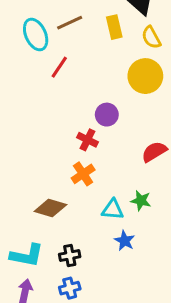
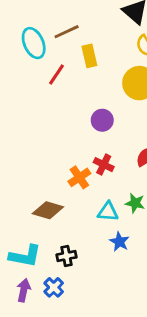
yellow rectangle: (114, 27) -> (89, 56), moved
red cross: (88, 140) -> (104, 165), moved
blue cross: (70, 288) -> (54, 287), moved, turned -30

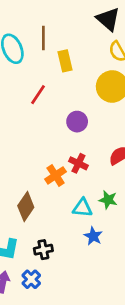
brown line: (67, 32) -> (43, 38), turned -65
red line: (57, 75) -> (38, 95), moved
brown diamond: (48, 210) -> (26, 206), turned -72

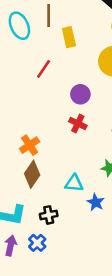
red cross: (78, 163) -> (78, 124), moved
orange cross: (56, 175) -> (30, 145), moved
cyan triangle: (82, 208) -> (74, 183), moved

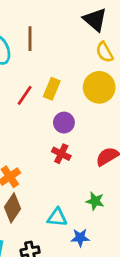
yellow rectangle: (69, 37) -> (52, 89), moved, turned 36
blue star: (96, 202) -> (80, 238), turned -30

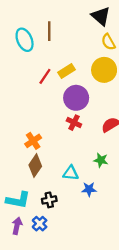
yellow rectangle: (52, 89) -> (66, 71), turned 35
purple circle: (64, 123) -> (76, 98), size x1.5

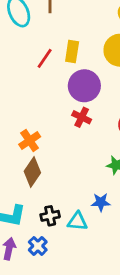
yellow rectangle: (66, 71) -> (72, 52), turned -49
cyan triangle: (71, 173) -> (77, 221), moved

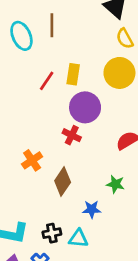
red cross: (82, 117) -> (72, 135), moved
brown diamond: (32, 172) -> (63, 182), moved
blue star: (101, 202) -> (92, 209), moved

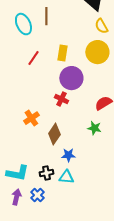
red line: (47, 81) -> (33, 58), moved
green star: (115, 184) -> (94, 128), moved
blue star: (92, 209) -> (68, 155), moved

